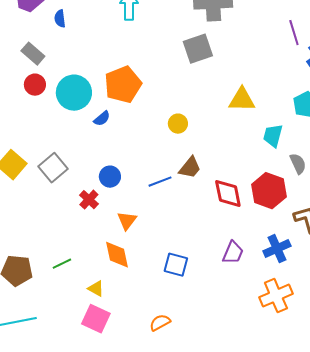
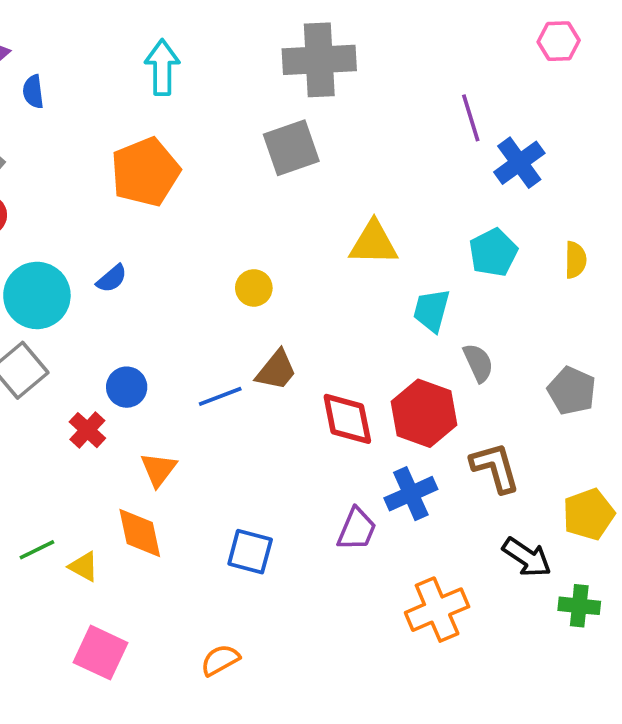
orange pentagon: (123, 85) -> (145, 172), moved
cyan circle: (74, 93) -> (37, 295), moved
blue cross: (277, 249) -> (411, 494), moved
yellow triangle: (96, 289) -> (84, 567), moved

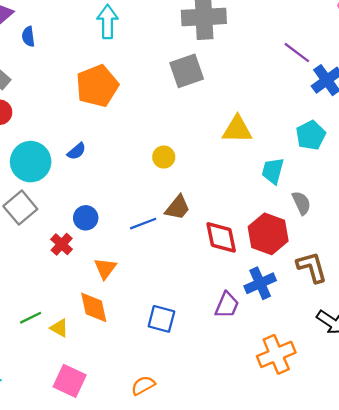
purple line: (471, 118) -> (297, 53), turned -36

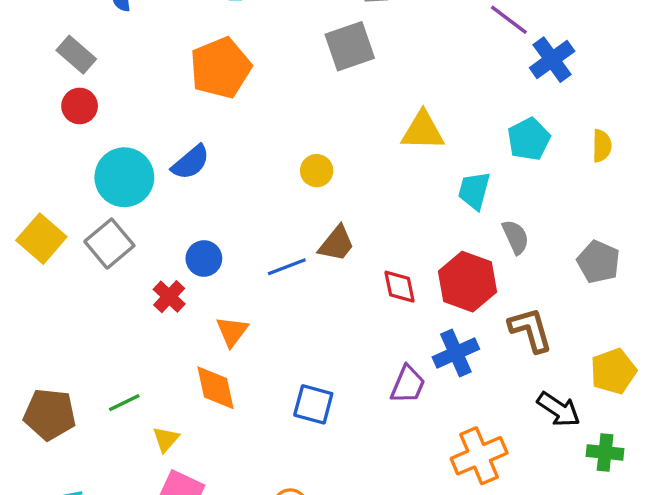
blue semicircle: (77, 151) -> (191, 162), size x1.4
red diamond: (221, 237) -> (400, 287), size x0.7
yellow triangle: (59, 328) -> (166, 439), moved, turned 42

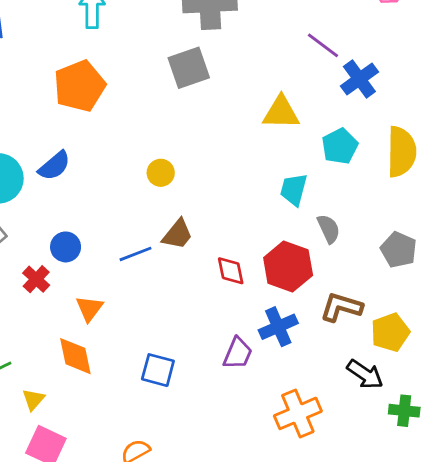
yellow triangle: (423, 131) -> (281, 113), moved
yellow semicircle: (602, 146) -> (401, 152), size x1.8
brown L-shape: (530, 330) -> (341, 307), turned -57
yellow pentagon: (613, 371) -> (390, 332), moved

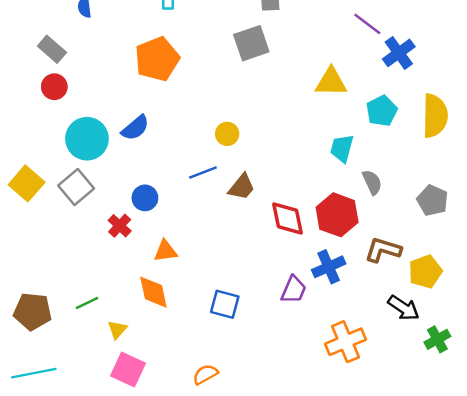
blue line: (136, 254) -> (203, 173), moved
red diamond: (231, 271) -> (288, 218), size x1.4
orange triangle: (89, 309) -> (165, 251), turned 45
green cross: (404, 411) -> (437, 339), turned -35

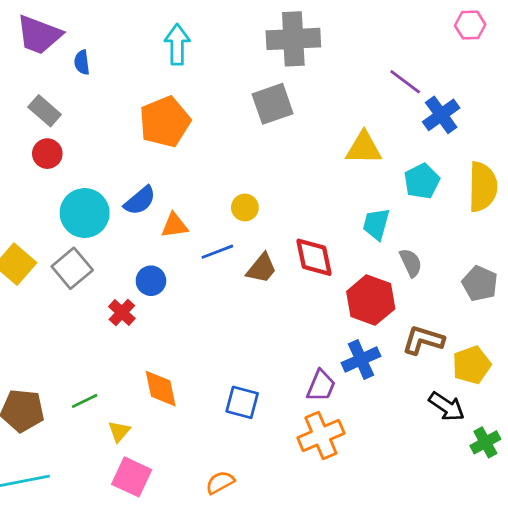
red diamond: (288, 218) -> (314, 257), moved
orange triangle: (165, 251) -> (174, 225), moved
orange cross: (346, 342) -> (321, 435), moved

